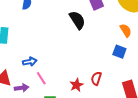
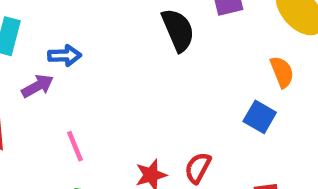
blue arrow: (30, 62) -> (65, 56), moved
purple arrow: (22, 88) -> (38, 86), moved, turned -32

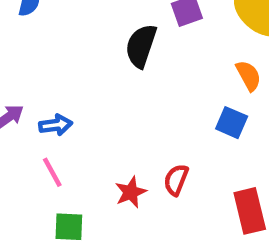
black semicircle: (178, 30) -> (141, 46), turned -132
blue arrow: (65, 56) -> (56, 125), moved

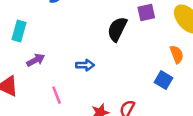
blue arrow: (56, 125) -> (85, 65), moved

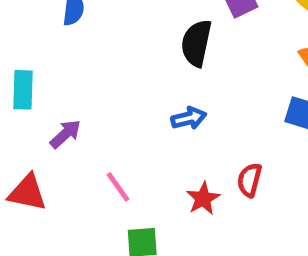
blue arrow: (85, 65) -> (189, 118), moved

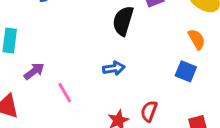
pink line: (118, 187) -> (65, 93), moved

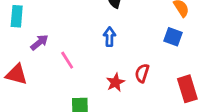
blue arrow: (114, 68) -> (109, 37), turned -78

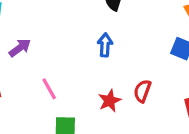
pink line: (67, 60) -> (49, 89), moved

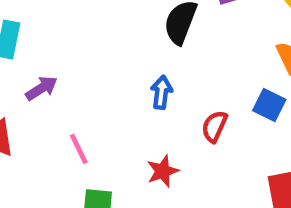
red semicircle: (142, 91) -> (214, 126), moved

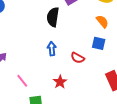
red semicircle: (214, 126) -> (78, 58), turned -72

